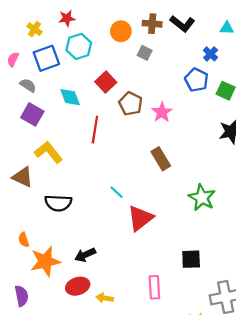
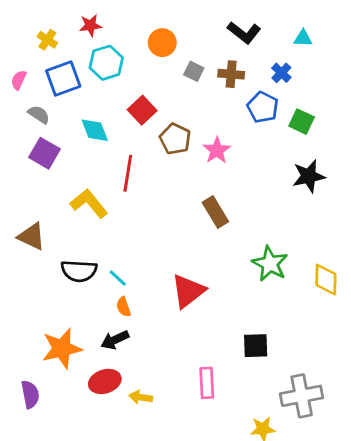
brown cross: (152, 24) -> (231, 74), moved
yellow L-shape: (48, 152) -> (89, 203), moved
cyan line: (117, 192) -> (118, 278), moved
orange semicircle: (24, 240) -> (123, 307), moved

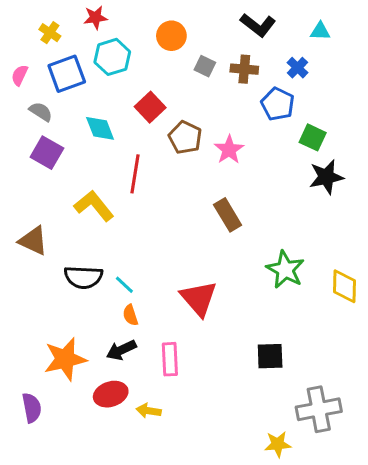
green square: (302, 122) -> (313, 137), moved
red triangle: (188, 291) -> (199, 298), turned -33
pink rectangle: (207, 383) -> (170, 359), moved

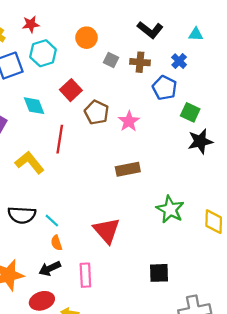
brown rectangle: (228, 215) -> (128, 169), turned -70

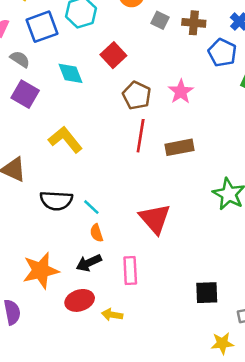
brown pentagon: (97, 112) -> (137, 95), moved
red line: (60, 139) -> (141, 136), moved
black square: (159, 273) -> (207, 293), moved

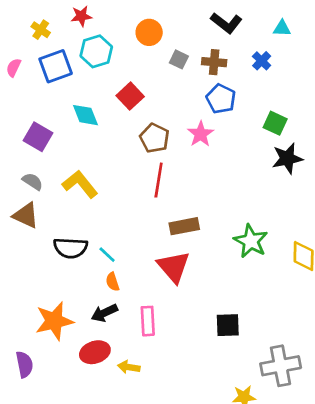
blue pentagon: (222, 53) -> (221, 99), moved
gray semicircle: (20, 59) -> (33, 181), moved
brown rectangle: (180, 147) -> (184, 226), moved
black square: (207, 293) -> (228, 325), moved

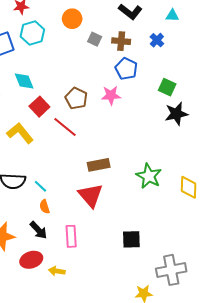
red square: (130, 96) -> (39, 107), moved
pink star: (201, 134) -> (111, 95), turned 30
red line: (159, 180) -> (65, 127), moved, turned -60
black arrow: (104, 313) -> (38, 230), turned -108

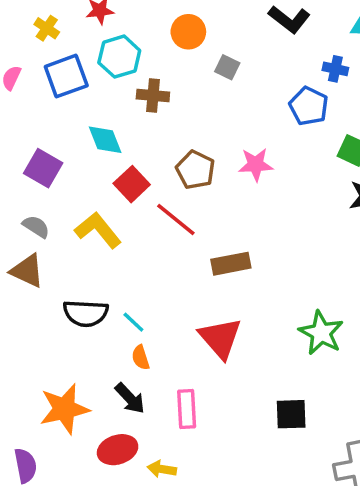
blue cross: (157, 40) -> (335, 69), turned -32
brown cross: (121, 41) -> (153, 96), moved
blue pentagon: (126, 69) -> (309, 106), moved
brown rectangle: (99, 165) -> (231, 264), moved
green star: (149, 176) -> (321, 333), moved

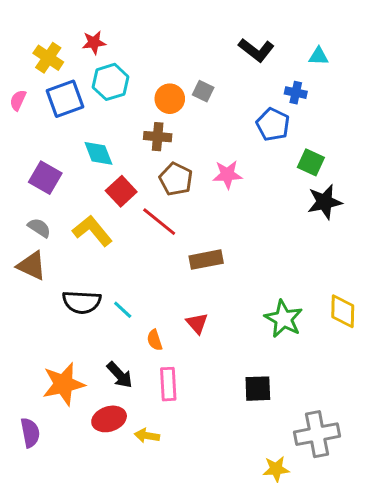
yellow cross: (47, 28) -> (48, 58), size x1.4
orange circle: (188, 32) -> (170, 99), moved
brown cross: (153, 96) -> (158, 137), moved
red triangle: (220, 338) -> (197, 323), size x0.6
orange semicircle: (141, 358) -> (155, 340), moved

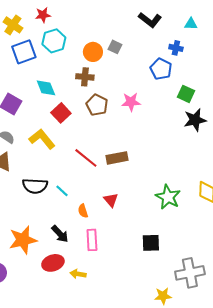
red line: (159, 222) -> (86, 158), moved

